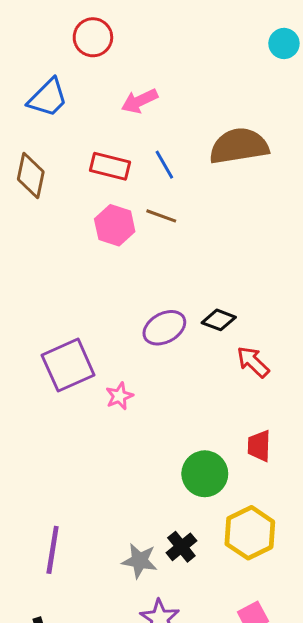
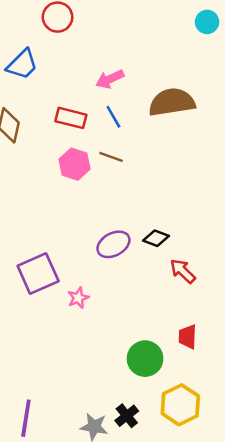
pink arrow: (140, 101) -> (110, 79), moved

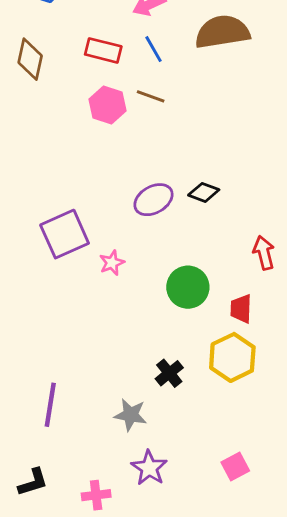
red arrow: (183, 271) -> (264, 253), moved, turned 32
green circle: (145, 359) -> (188, 287), moved
yellow hexagon: (180, 405) -> (232, 357), moved
black cross: (127, 416) -> (169, 373), moved

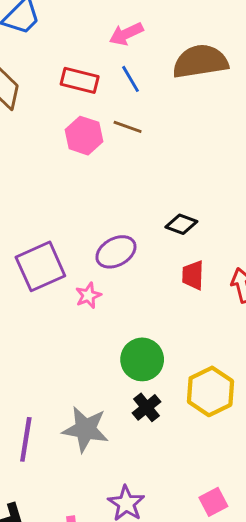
purple ellipse: (153, 200) -> (116, 252), moved
green circle: (188, 287) -> (142, 359), moved
red trapezoid: (241, 309) -> (193, 275), moved
gray star: (131, 415) -> (85, 429), moved, size x1.4

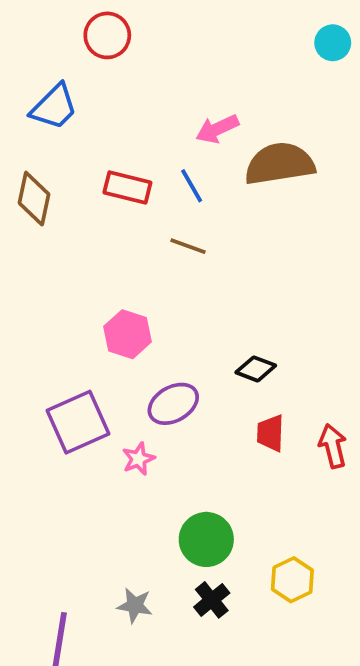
pink arrow: (126, 34) -> (217, 129), moved
pink hexagon: (84, 136) -> (127, 334), moved
yellow hexagon: (210, 391) -> (292, 580), size x0.7
gray star: (85, 429) -> (135, 605), moved, size x0.6

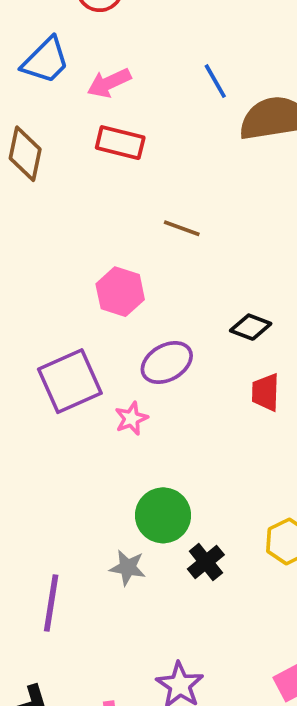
pink arrow: (217, 129) -> (109, 83), moved
blue line: (192, 186) -> (215, 81), moved
brown line: (188, 246) -> (182, 228), moved
green circle: (206, 539) -> (163, 515), moved

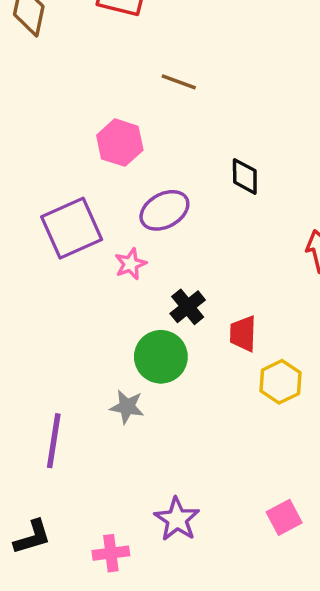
black diamond: (251, 327) -> (245, 176), turned 69
red trapezoid: (266, 392) -> (243, 334), moved
black cross: (206, 562) -> (188, 307), moved

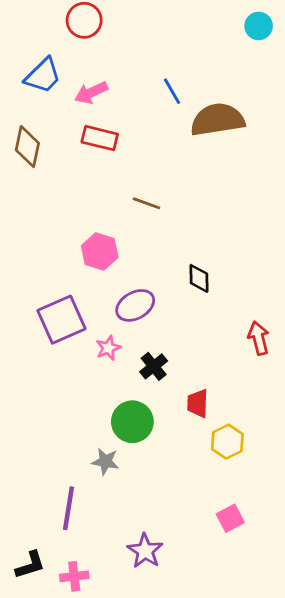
black cross: (188, 307) -> (154, 366), moved
purple line: (54, 441) -> (69, 508), moved
pink square: (284, 517) -> (230, 518), moved
pink cross: (111, 553) -> (74, 576), moved

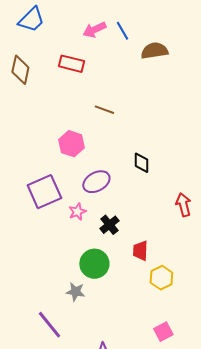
pink arrow: (91, 93) -> (94, 30), moved
brown semicircle: (217, 120) -> (154, 51), size x0.7
purple line: (69, 508) -> (49, 325), turned -48

